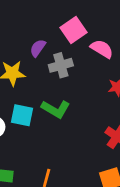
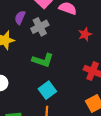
cyan square: (22, 115) -> (47, 90), moved, turned -36

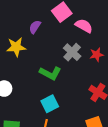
gray cross: (40, 27) -> (72, 52), moved, turned -30

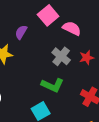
green L-shape: (50, 73) -> (52, 85), moved

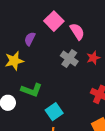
pink semicircle: (72, 28) -> (77, 31), turned 36
green L-shape: (52, 85) -> (32, 90), moved

